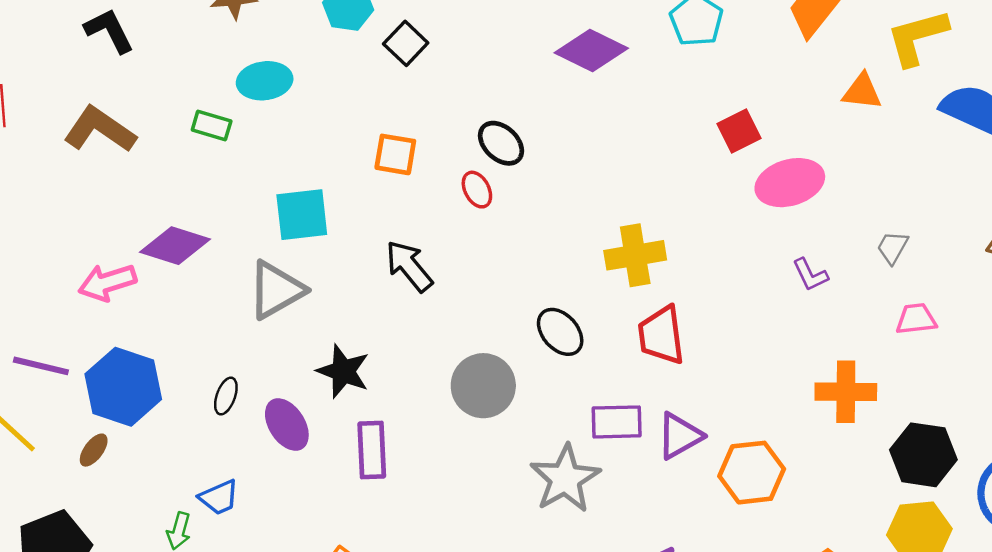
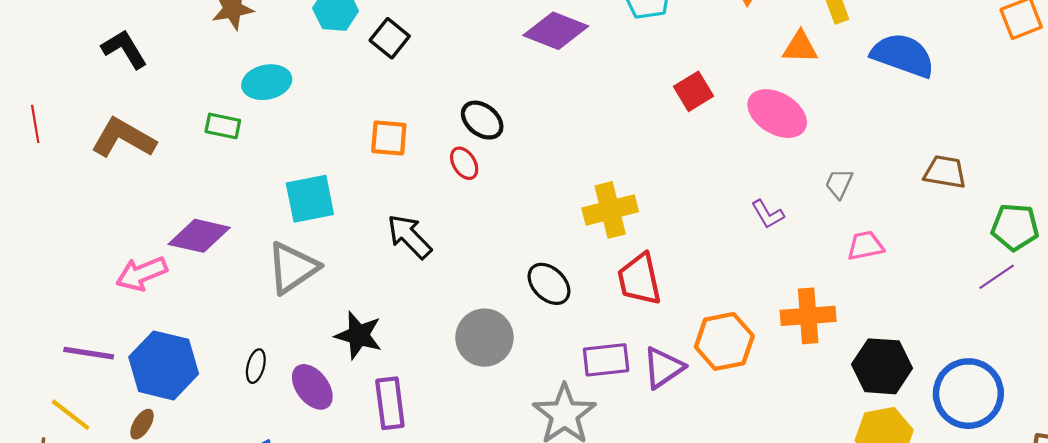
pink ellipse: (790, 183) -> (777, 114), moved, turned 52
orange hexagon: (752, 473) -> (724, 341), moved

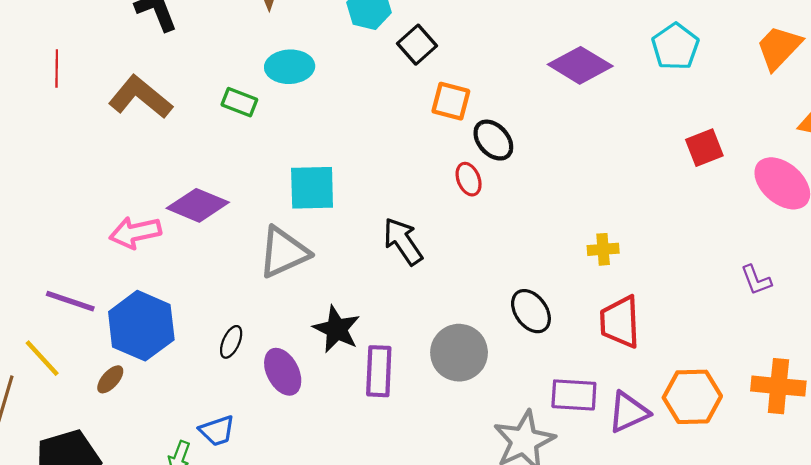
orange square: (389, 138) -> (451, 101), moved
yellow cross: (610, 210) -> (603, 249), size x0.6
purple rectangle: (390, 403) -> (379, 371), moved

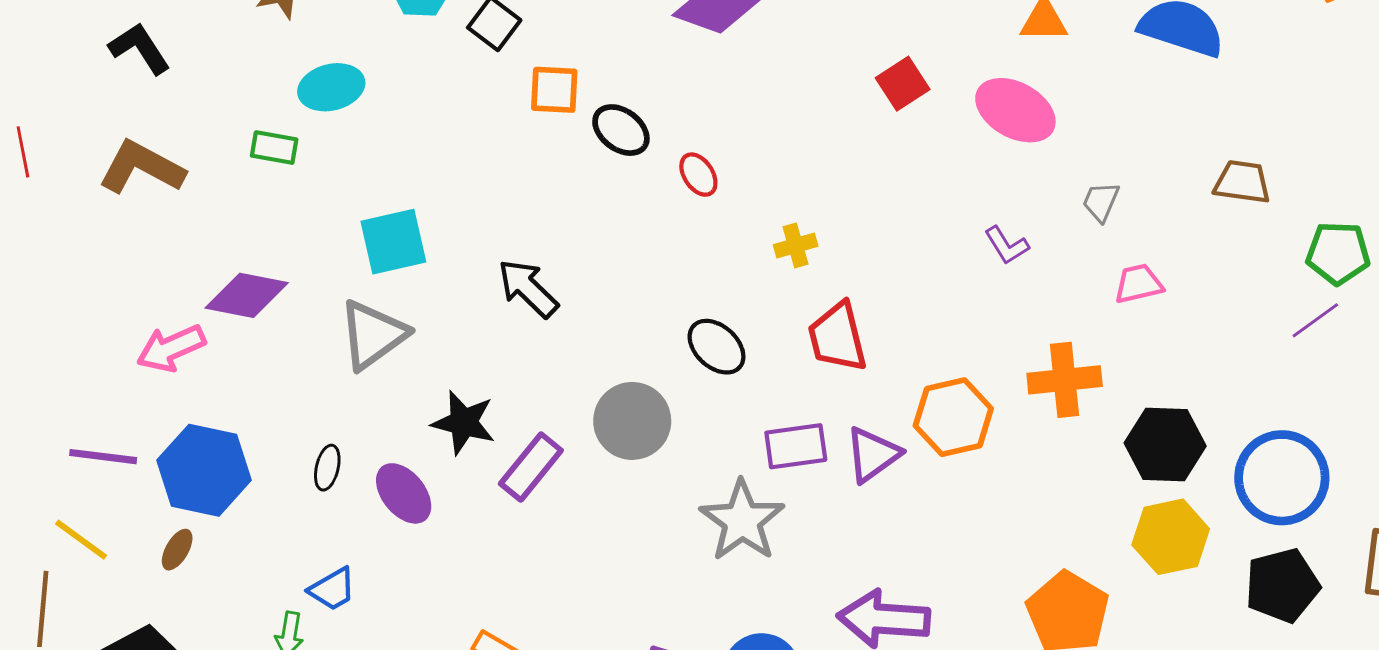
red ellipse: (469, 179) -> (698, 175), moved
purple rectangle: (379, 371) -> (531, 467), turned 48

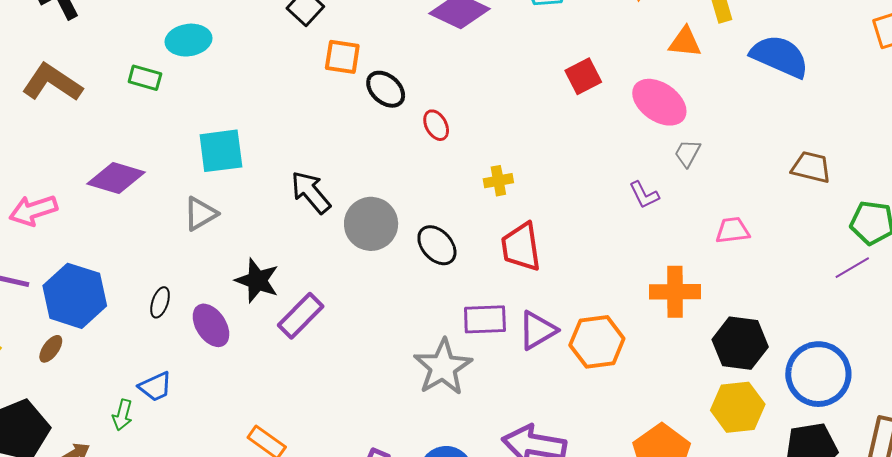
gray trapezoid: (1101, 202) -> (687, 153), moved
gray triangle: (373, 335) -> (200, 214), size x0.7
pink arrow: (171, 348) -> (33, 210), moved
orange hexagon: (953, 417) -> (597, 342), moved
gray circle: (632, 421) -> (371, 224), moved

